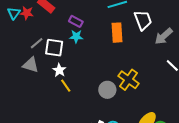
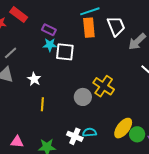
orange rectangle: (117, 33) -> (89, 28), moved
white square: (54, 48) -> (65, 52), moved
yellow line: (66, 86) -> (42, 104), moved, turned 40

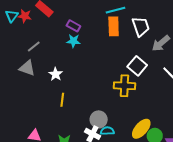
white square: (65, 52) -> (137, 66), moved, turned 30
yellow cross: (104, 86) -> (124, 86), turned -35
gray circle: (83, 97) -> (99, 119), moved

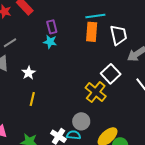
purple rectangle: (73, 26) -> (52, 27), turned 40
yellow cross: (124, 86) -> (96, 92), turned 30
gray circle: (99, 119) -> (81, 121), moved

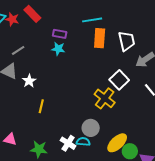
cyan line: (95, 16) -> (92, 20), moved
purple rectangle: (52, 27) -> (60, 34), turned -64
white star: (29, 73) -> (29, 81), moved

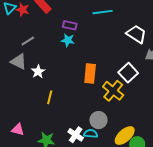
orange rectangle: (100, 38) -> (90, 74), moved
white trapezoid: (126, 41) -> (136, 34), turned -45

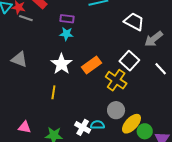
gray line: (28, 41) -> (26, 18), moved, turned 56
white star: (38, 72) -> (61, 64), moved, size x1.5
orange rectangle: (90, 74) -> (92, 65), turned 54
gray circle: (98, 120) -> (116, 110), moved

